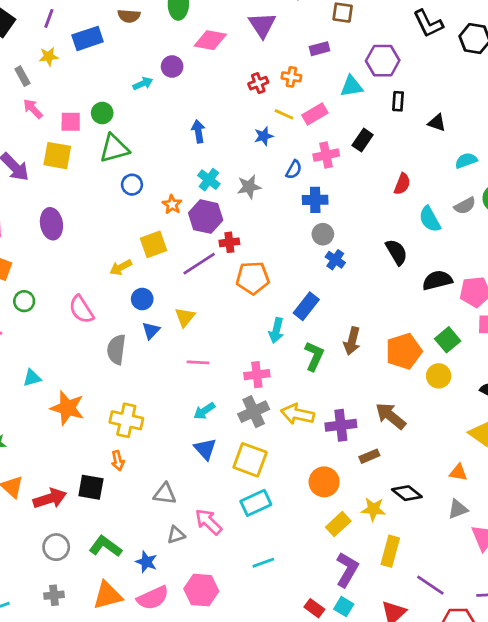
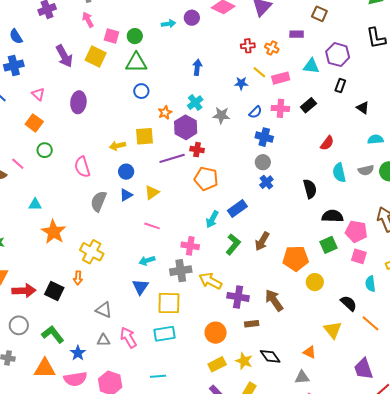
green square: (448, 340) -> (328, 245), moved
yellow square: (250, 460) -> (169, 303), turned -35

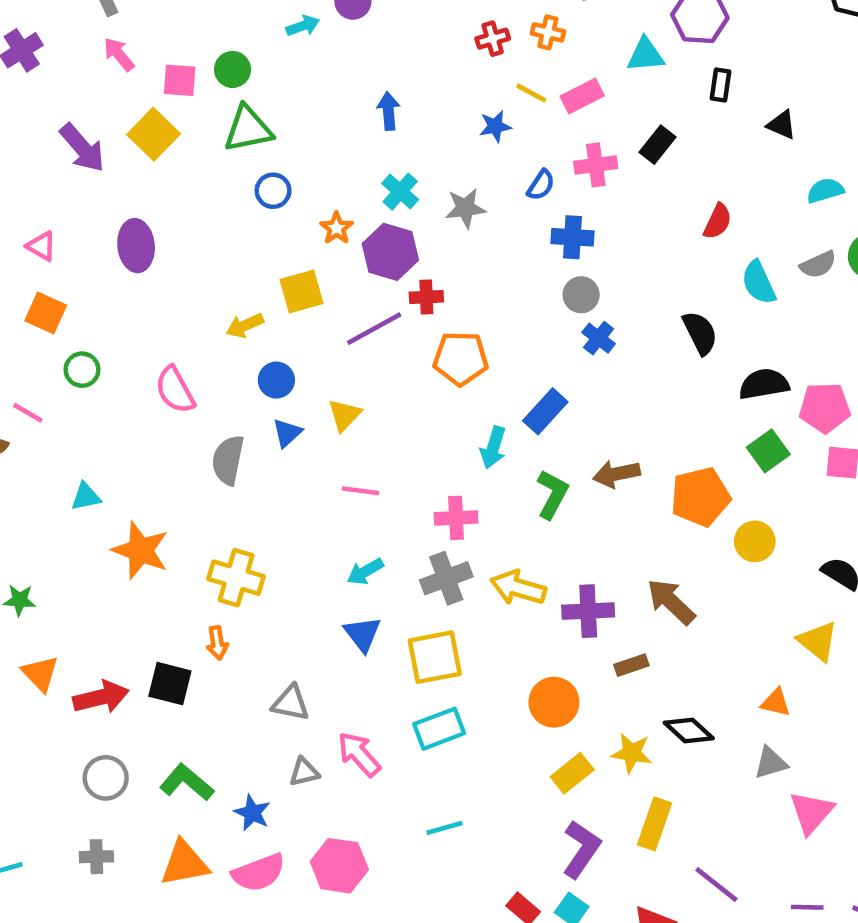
yellow square: (96, 57) -> (154, 134), turned 30
brown arrow: (262, 241) -> (616, 474), turned 60

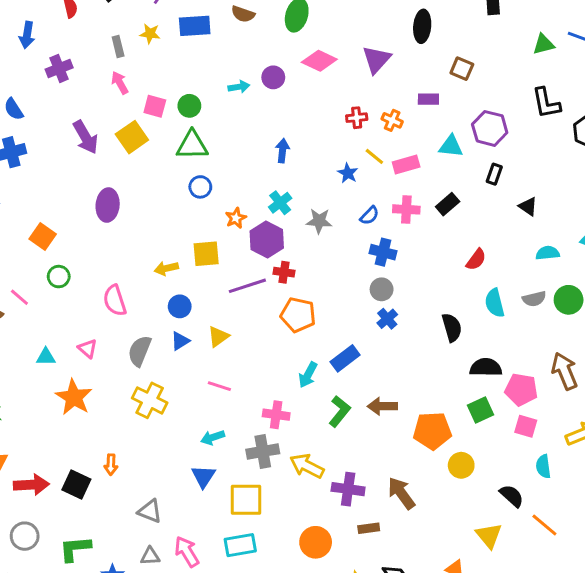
blue star: (495, 126) -> (348, 173), turned 30
pink triangle: (41, 246) -> (88, 349), moved
yellow cross: (236, 578) -> (150, 400), moved
green L-shape: (187, 782) -> (75, 549), turned -56

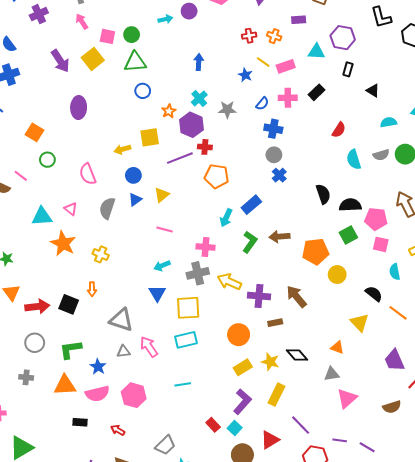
black semicircle: (452, 328) -> (323, 194), moved
cyan triangle: (46, 357) -> (42, 216), size x1.5
yellow cross: (150, 400) -> (101, 254), moved, size x0.7
gray triangle: (150, 511) -> (121, 320), size x1.4

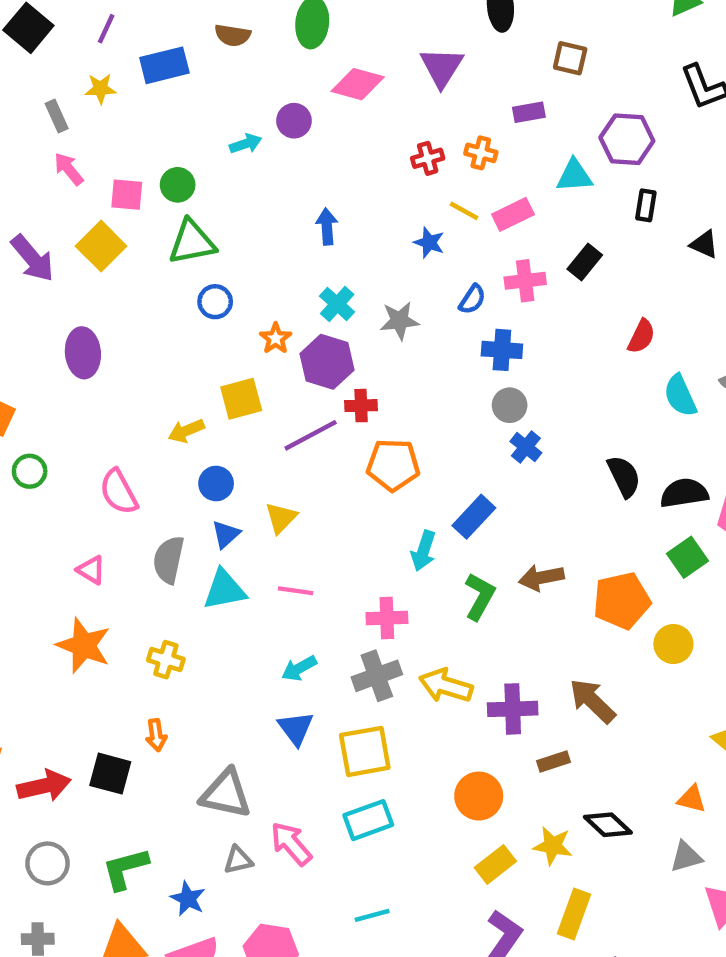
cyan triangle: (42, 216) -> (225, 590), moved

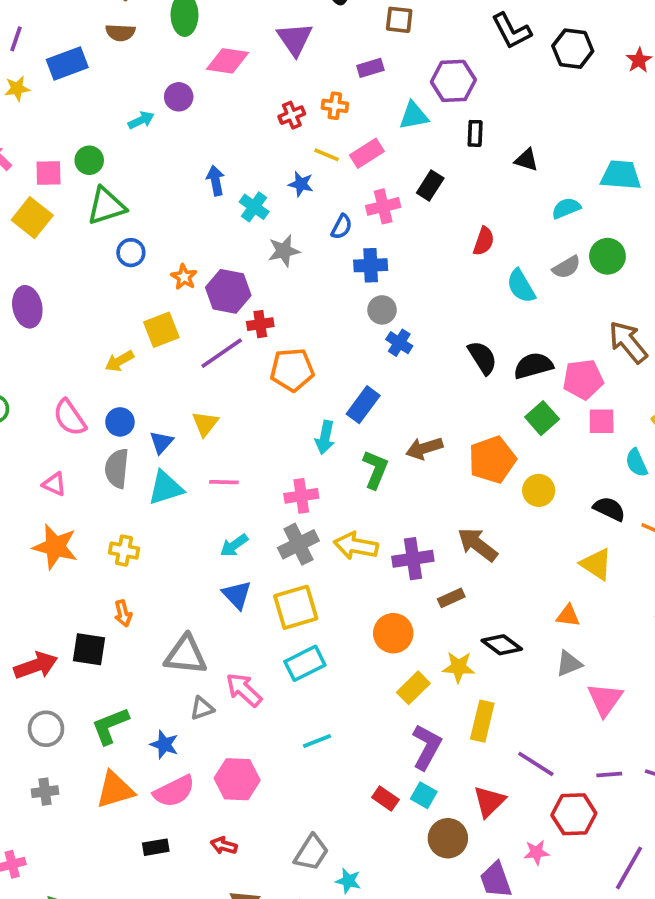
cyan cross: (337, 304) -> (254, 207), moved
blue circle: (216, 484) -> (120, 422), moved

